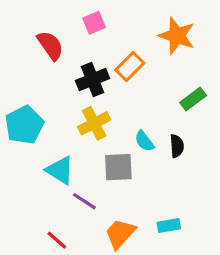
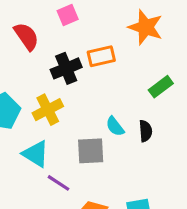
orange rectangle: (130, 67) -> (101, 56), turned 32
yellow cross: (94, 123) -> (48, 110), moved

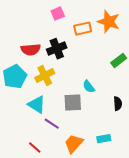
red semicircle: (26, 36) -> (31, 50), moved, turned 120
orange rectangle: (101, 56) -> (83, 29), moved
black semicircle: (146, 131) -> (118, 104), moved

